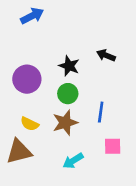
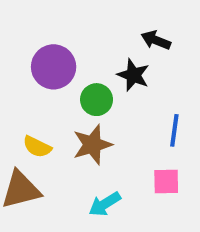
black star: (69, 66) -> (133, 75), moved
purple circle: (27, 79) -> (54, 67), moved
blue line: (101, 112) -> (174, 130), moved

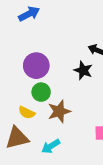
green circle: (97, 100) -> (41, 92), moved
cyan arrow: (105, 204) -> (51, 146), moved

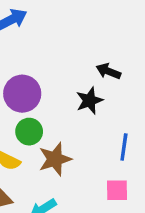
black star: (83, 70) -> (89, 101), turned 30

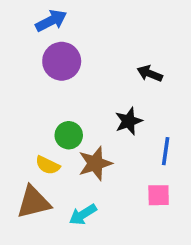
purple circle: (22, 94) -> (62, 61), moved
black star: (89, 101) -> (129, 121), moved

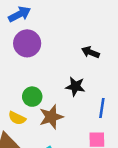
black star: (129, 121) -> (75, 86), turned 30

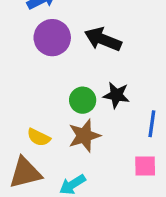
black arrow: (90, 52) -> (103, 39), moved, size x1.5
green circle: (32, 97) -> (83, 100), moved

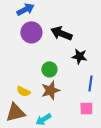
black star: (116, 95) -> (79, 56), moved

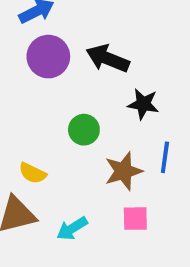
brown star: (50, 90) -> (123, 171), moved
pink square: (86, 108) -> (135, 219), moved

